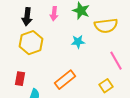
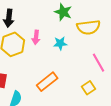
pink arrow: (54, 14) -> (36, 37), moved

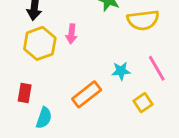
cyan star: (60, 43) -> (121, 71), moved

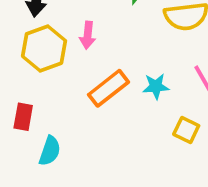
orange rectangle: (87, 94) -> (108, 88), moved
yellow square: (143, 103) -> (186, 130), turned -30

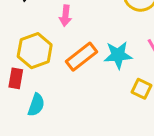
yellow hexagon: (44, 48) -> (35, 51), moved
cyan star: (156, 86) -> (118, 55), size x1.4

